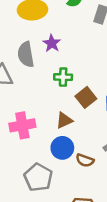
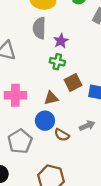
purple star: (52, 43) -> (61, 41), moved
gray semicircle: (26, 54) -> (39, 28), moved

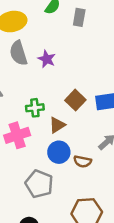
green cross: (57, 62) -> (35, 108), moved

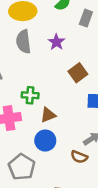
purple star: (47, 59) -> (56, 42), moved
brown square: (75, 100) -> (78, 73), moved
brown semicircle: (82, 161) -> (79, 157), moved

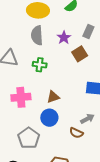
gray rectangle: (86, 18) -> (88, 31), moved
brown square: (78, 73) -> (80, 54), moved
green cross: (30, 95) -> (40, 65), moved

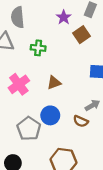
gray semicircle: (37, 35) -> (18, 17), moved
pink cross: (21, 97) -> (19, 84), turned -30
blue circle: (49, 118) -> (50, 115), moved

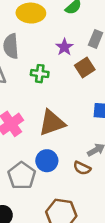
green cross: (38, 48) -> (40, 74), moved
brown triangle: (54, 83) -> (52, 123), size x1.6

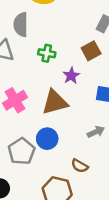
purple star: (64, 47) -> (71, 76), moved
brown semicircle: (82, 168) -> (80, 166), moved

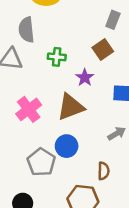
brown semicircle: (80, 166) -> (103, 171), turned -112

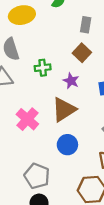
gray pentagon: (41, 162) -> (37, 176), moved

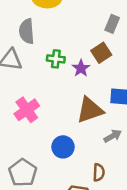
purple star: (71, 81) -> (81, 68), moved
brown triangle: (64, 109) -> (90, 110), moved

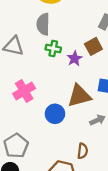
gray semicircle: (27, 31) -> (43, 24), moved
blue circle: (63, 147) -> (55, 114), moved

